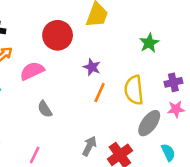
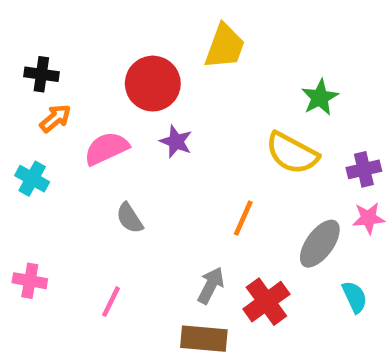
purple star: (92, 67) -> (176, 142), moved
yellow semicircle: (134, 90) -> (292, 153), moved, turned -56
orange line: (100, 93) -> (243, 218), moved

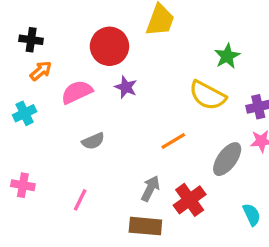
cyan cross: (32, 179) -> (25, 113), turned 35
gray semicircle: (130, 218) -> (93, 141), turned -80
orange line: (243, 218) -> (173, 141), turned 35
cyan semicircle: (355, 297) -> (252, 215), moved

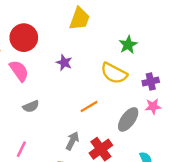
red circle: (109, 46) -> (24, 38), moved
purple star: (126, 87) -> (64, 63), moved
pink semicircle: (77, 92) -> (19, 71), turned 80

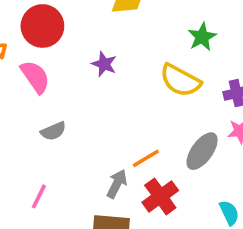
orange line: (89, 106) -> (146, 158), moved

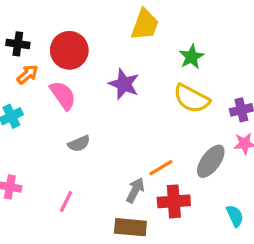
green star: (202, 37) -> (191, 57), moved
purple star: (104, 64) -> (124, 84), size x1.4
red cross: (160, 196) -> (174, 201), turned 32

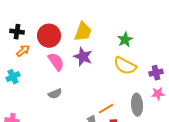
yellow trapezoid: (145, 25) -> (83, 32), moved
pink semicircle: (63, 95) -> (56, 62), moved
gray ellipse: (211, 161) -> (137, 105), turned -40

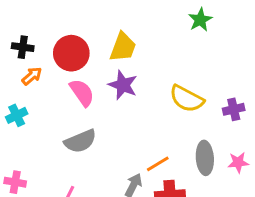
green star: (125, 40) -> (200, 20), moved
gray semicircle: (55, 94) -> (80, 141), size x1.5
pink star: (158, 94) -> (238, 162), moved

